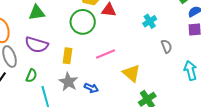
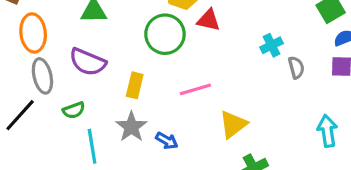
gray semicircle: (167, 46) -> (296, 68), moved
yellow triangle: (131, 73) -> (233, 124), turned 36
green semicircle: (31, 76) -> (74, 110), turned 40

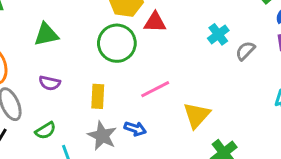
purple semicircle: (88, 62) -> (50, 83), size x0.6
gray semicircle: (296, 68) -> (245, 51), turned -110
blue arrow: (167, 141) -> (135, 129), moved

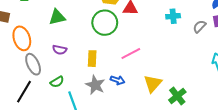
cyan cross: (218, 34) -> (173, 16), turned 32
gray semicircle: (245, 51) -> (200, 26), moved
yellow triangle: (197, 115) -> (153, 84), moved

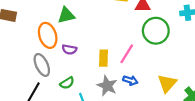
green circle: (105, 23) -> (156, 31), moved
orange ellipse: (22, 38) -> (48, 35), moved
pink line: (131, 53) -> (127, 54), moved, turned -30

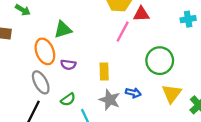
green circle: (156, 31) -> (160, 61), moved
pink line: (127, 54) -> (123, 32), moved

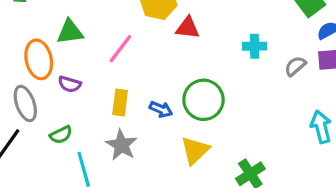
pink line: (123, 32) -> (120, 49), moved
blue arrow: (133, 93) -> (161, 109), moved
yellow triangle: (172, 94) -> (195, 150), moved

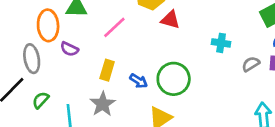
green semicircle: (61, 135) -> (41, 100), moved, turned 150

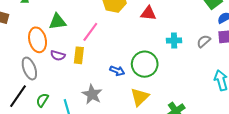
red triangle: (170, 20) -> (148, 13), moved
cyan cross: (221, 43) -> (174, 41), moved
yellow rectangle: (107, 70) -> (79, 55), moved

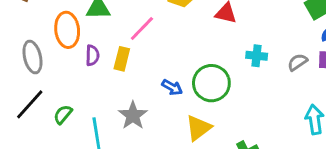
purple semicircle: (58, 55) -> (92, 55), turned -112
gray ellipse: (29, 68) -> (32, 57), moved

